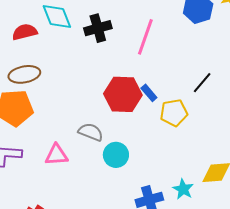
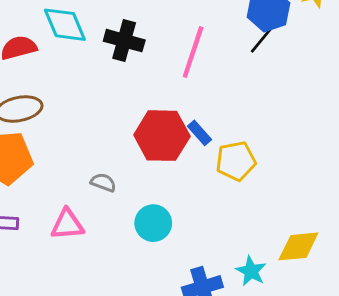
black cross: (98, 28) -> (124, 41), turned 32
black line: (202, 83) -> (263, 39), moved
gray semicircle: (91, 132) -> (103, 182), moved, size x0.7

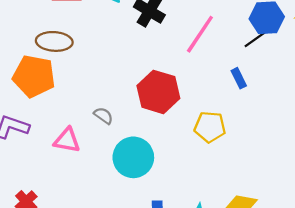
blue rectangle: (199, 133) -> (239, 78), moved
cyan circle: (153, 223) -> (133, 157), size x1.4

